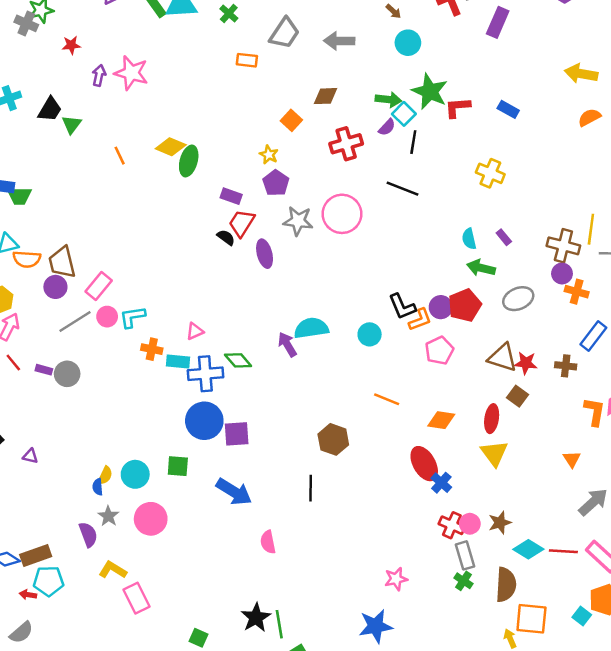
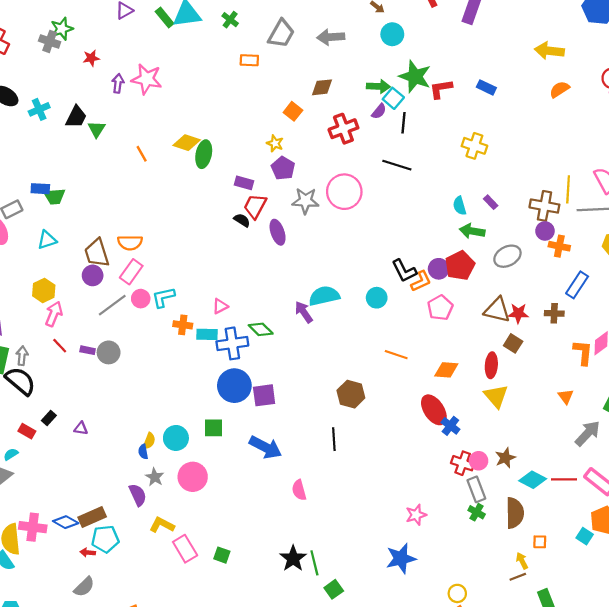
orange semicircle: (27, 259) -> (130, 243), moved
orange square: (531, 619) -> (540, 542), size x0.5
green square: (199, 638) -> (222, 555), moved

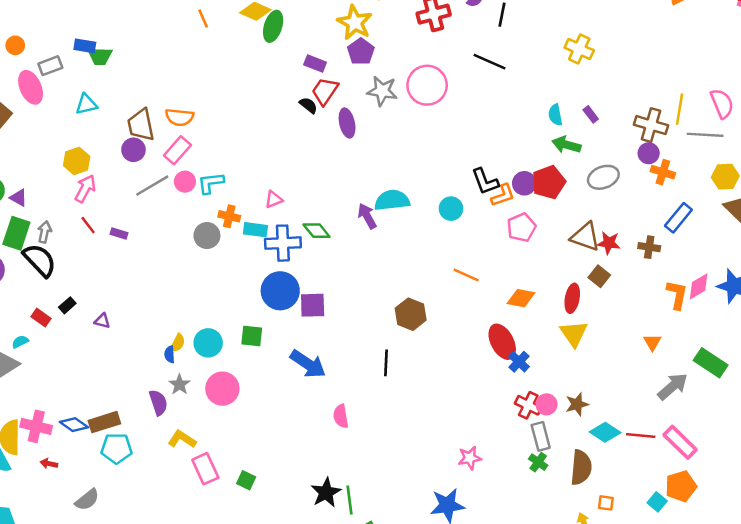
yellow star: (275, 143) -> (355, 23), size x1.8
gray circle: (109, 352) -> (207, 236), moved
red arrow: (88, 553) -> (49, 464), moved

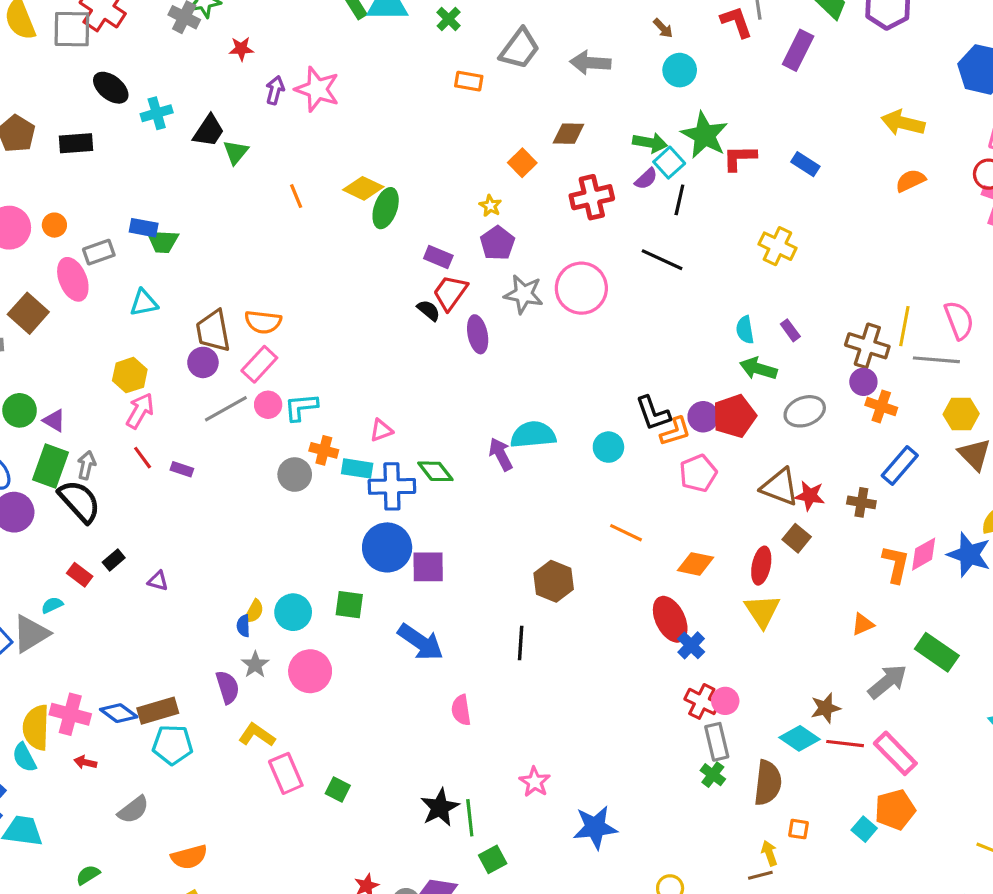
yellow star: (355, 23) -> (490, 206), size x0.5
orange triangle: (652, 342) -> (863, 624), turned 36
brown star: (577, 404) -> (825, 708), moved
pink star: (470, 458) -> (535, 782), moved, turned -30

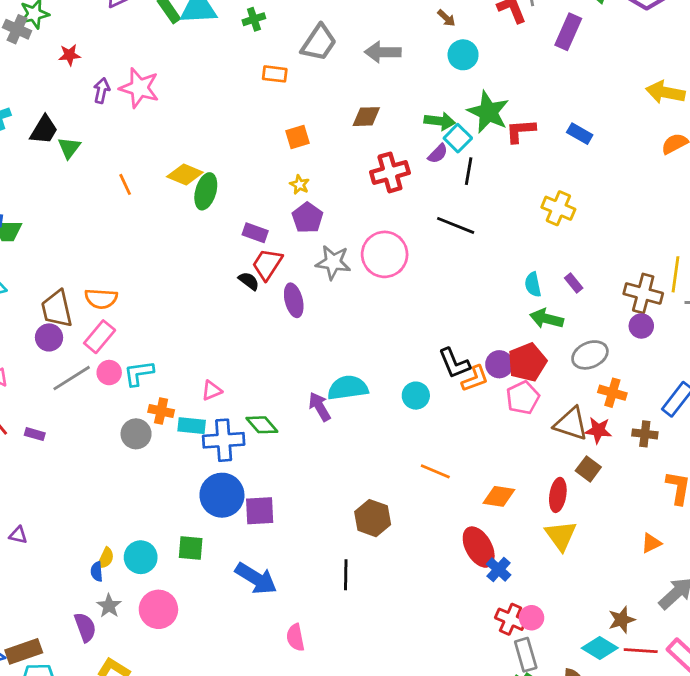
green cross: (449, 19) -> (254, 19), turned 30
orange square: (522, 163) -> (297, 137), moved, turned 30
orange cross: (881, 406) -> (612, 393), moved
pink pentagon: (698, 473) -> (523, 398), moved

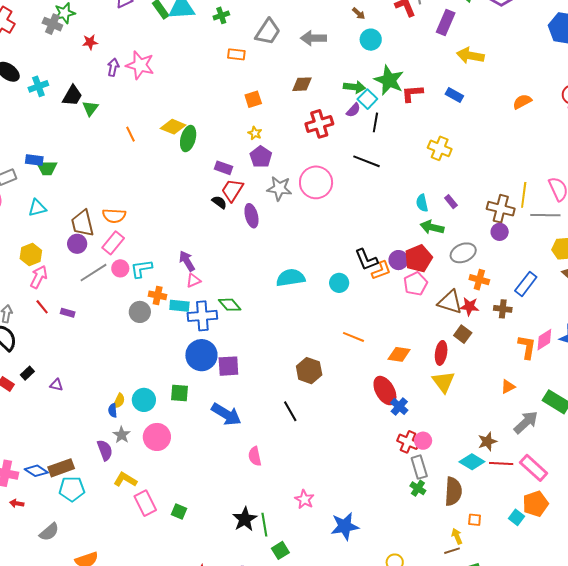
yellow arrow: (665, 92) -> (470, 56), moved
purple arrow: (320, 407) -> (187, 261), moved
black line: (346, 575) -> (290, 411), turned -30

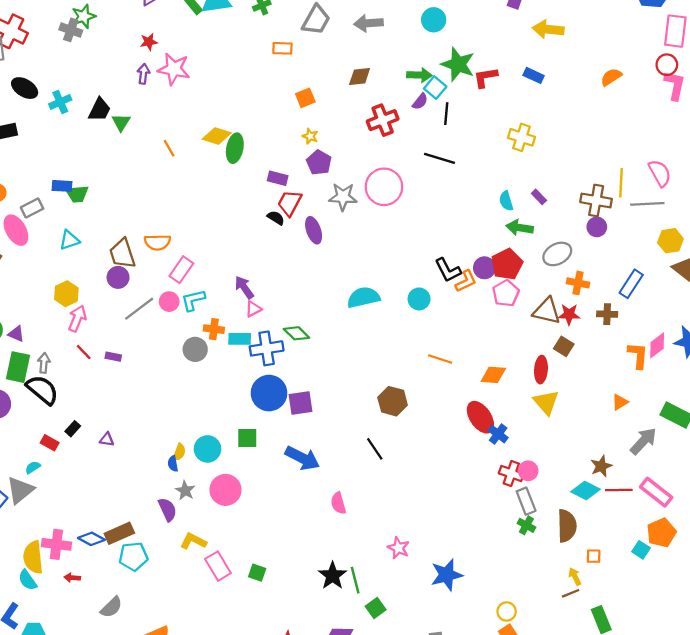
red star: (90, 42) -> (149, 42), moved
pink rectangle: (113, 243) -> (181, 270), moved

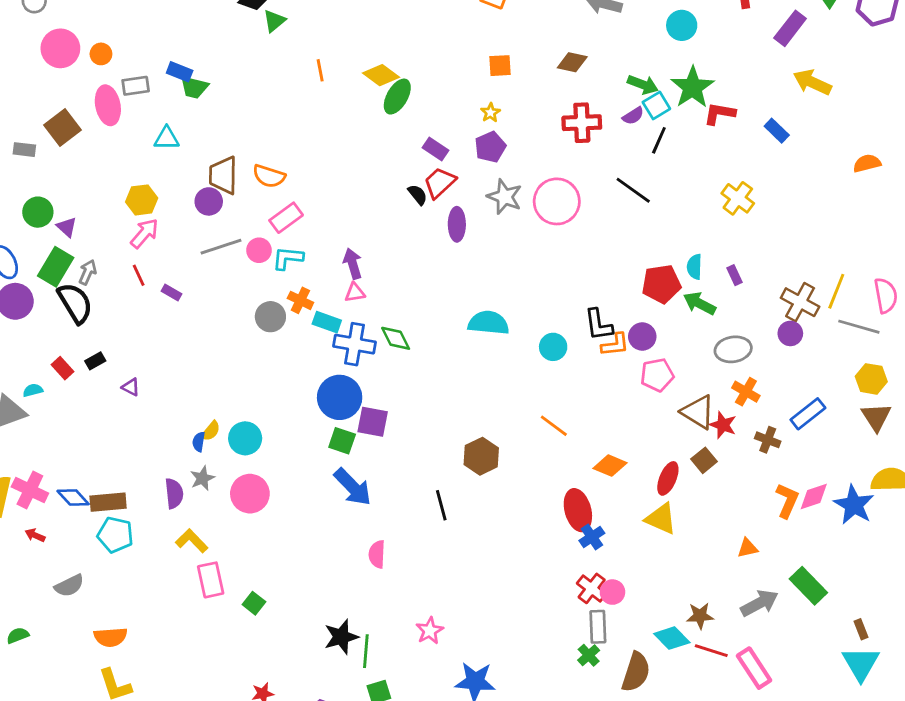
red pentagon: (507, 264) -> (661, 284), moved
yellow triangle: (546, 402) -> (661, 519), turned -44
green square: (247, 438) -> (342, 441), moved

